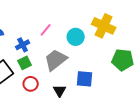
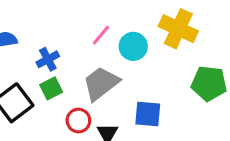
pink line: (46, 30) -> (101, 35), moved
red circle: (31, 84) -> (78, 121), moved

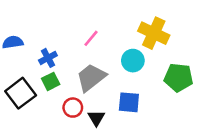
cyan circle: (133, 46) -> (133, 61), moved

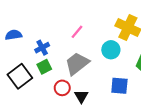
blue square: (129, 102) -> (119, 86), moved

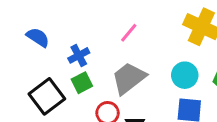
blue semicircle: (14, 35) -> (38, 37), turned 42
cyan circle: (111, 50) -> (185, 75), moved

